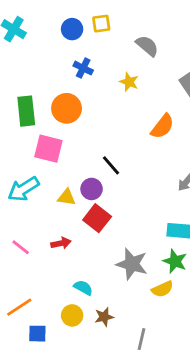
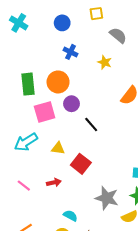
yellow square: (101, 24) -> (96, 14), moved
pink square: (48, 149) -> (45, 112), turned -30
purple circle: (92, 189) -> (71, 104), moved

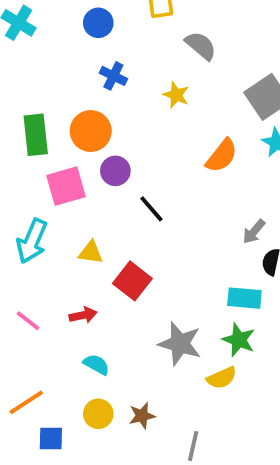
cyan arrow: (26, 142) -> (32, 241), turned -35
cyan semicircle: (70, 216) -> (96, 364), moved

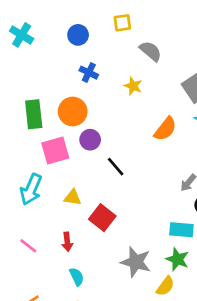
red arrow: (83, 315) -> (67, 242), turned 96
cyan semicircle: (96, 364) -> (77, 277), turned 36
yellow semicircle: (222, 378) -> (165, 286), turned -30

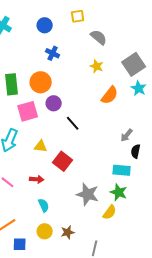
yellow star: (133, 86) -> (97, 66), moved
red arrow: (67, 242) -> (37, 179), turned -80

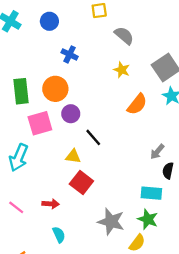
blue circle: (45, 25) -> (49, 21), moved
yellow triangle: (41, 146) -> (73, 156), moved

